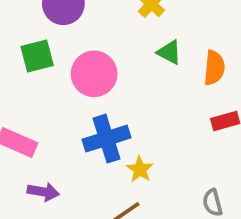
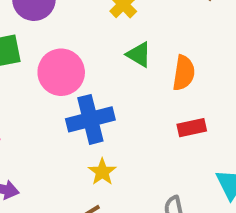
blue cross: (107, 139) -> (90, 119), moved

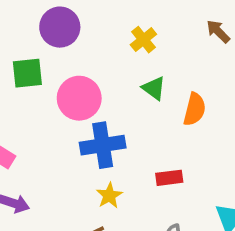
red rectangle: (192, 128) -> (169, 178), moved

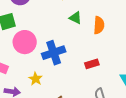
pink circle: (79, 98) -> (25, 42), moved
yellow star: (109, 196) -> (36, 79), moved

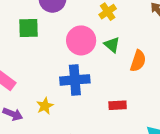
pink circle: (25, 42) -> (81, 40), moved

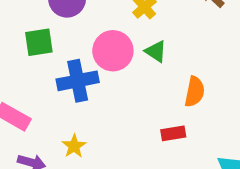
orange semicircle: (138, 61) -> (195, 92), moved
blue cross: (75, 80) -> (78, 81), moved

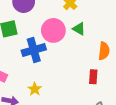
red rectangle: (173, 133) -> (93, 77), turned -72

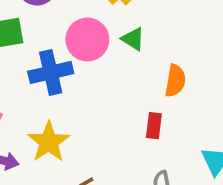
yellow star: (35, 89) -> (49, 142), size x1.6

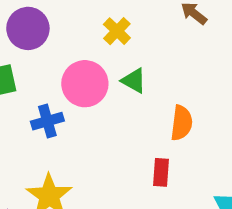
blue cross: (51, 72) -> (47, 121), size x0.7

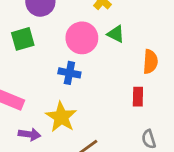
blue cross: (47, 121) -> (69, 73), moved, turned 30

